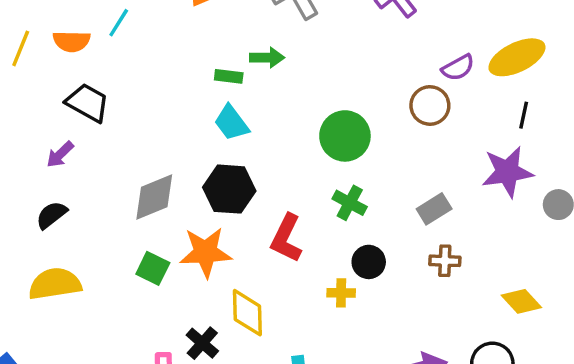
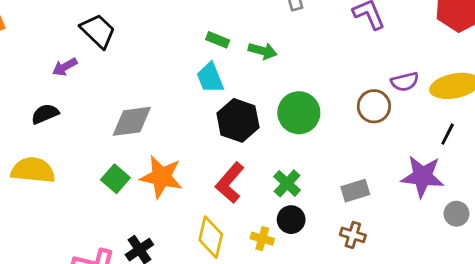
green arrow: (267, 58) -> (263, 51), moved
black hexagon: (229, 189) -> (238, 120), moved
green cross: (350, 203) -> (287, 183), moved
yellow diamond: (247, 313) -> (211, 237), moved

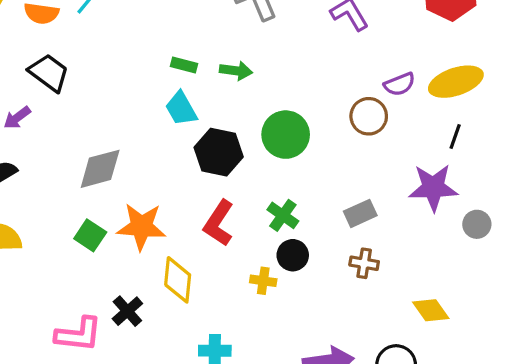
yellow diamond: (211, 237) -> (178, 280), moved

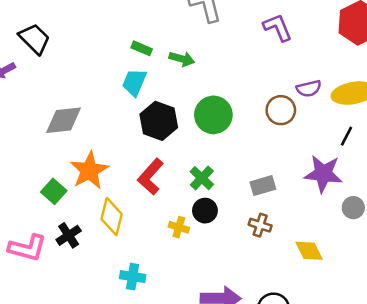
cyan trapezoid: (181, 109) -> (134, 82), turned 44
orange star: (141, 227) -> (89, 170), turned 30
green square: (90, 235) -> (54, 191), moved
yellow diamond: (431, 310) -> (309, 251), moved

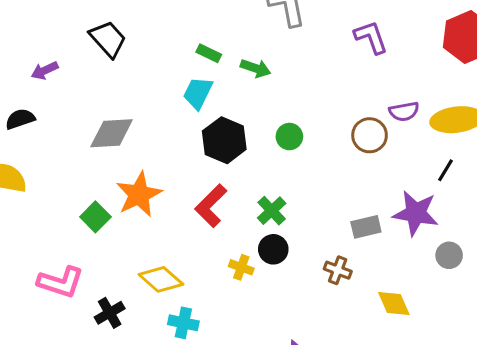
black trapezoid: (34, 39) -> (108, 39), moved
green circle: (213, 115) -> (289, 137), size x0.6
gray rectangle: (263, 186) -> (366, 227), moved
yellow diamond: (112, 217) -> (161, 279), moved, turned -66
black cross: (69, 235) -> (110, 313), moved

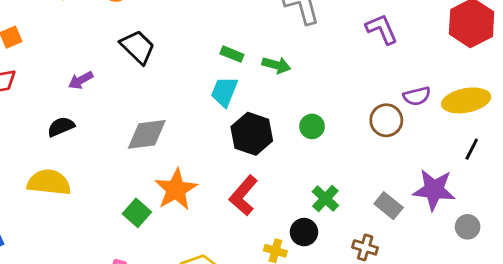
black line: (446, 170) -> (472, 149), moved
green cross: (272, 211) -> (325, 199), moved
gray rectangle: (366, 227) -> (389, 206), turned 56

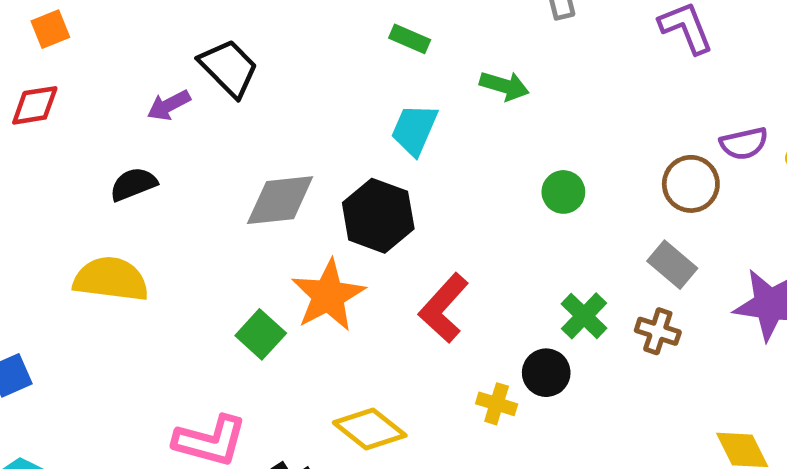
black trapezoid: (138, 47) -> (229, 68), moved
green rectangle: (232, 54) -> (410, 39), moved
black hexagon: (252, 134) -> (378, 216), moved
gray rectangle: (389, 206) -> (672, 265), moved
brown cross: (365, 247) -> (658, 331), moved

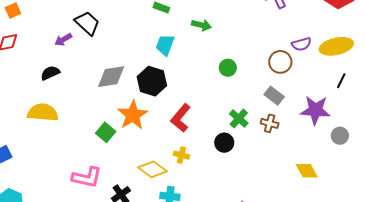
yellow cross: (497, 404) -> (181, 155), moved

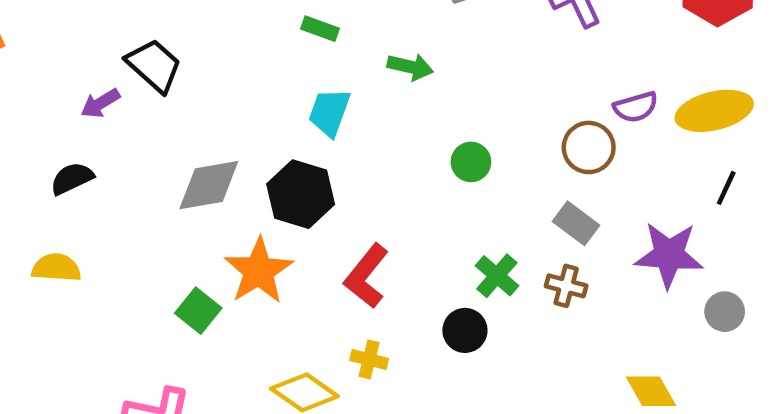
yellow semicircle: (43, 113) -> (56, 268), size x0.7

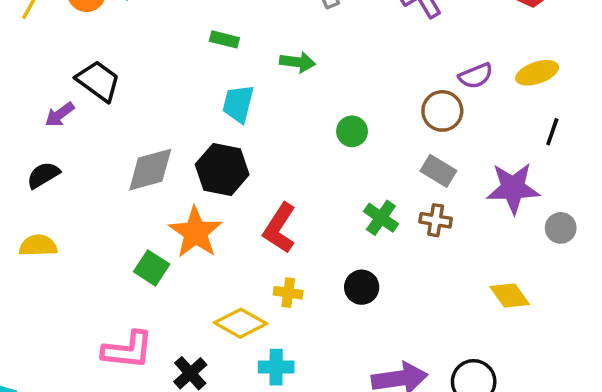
yellow ellipse: (714, 111) -> (537, 73), size x0.7
black circle: (465, 330) -> (362, 287), moved

